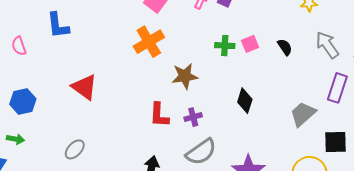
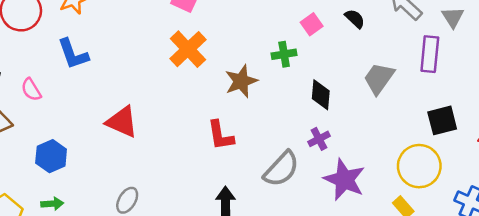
green cross: (225, 46) -> (284, 54), moved
gray trapezoid: (303, 114) -> (379, 78), moved
purple cross: (193, 117) -> (319, 139), moved

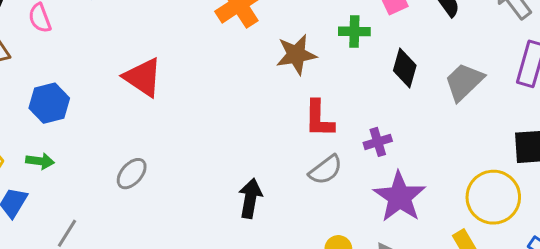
black diamond: (321, 95) -> (405, 68), moved
red L-shape: (221, 135) -> (319, 119), moved
gray semicircle: (281, 169) -> (326, 170), size x0.7

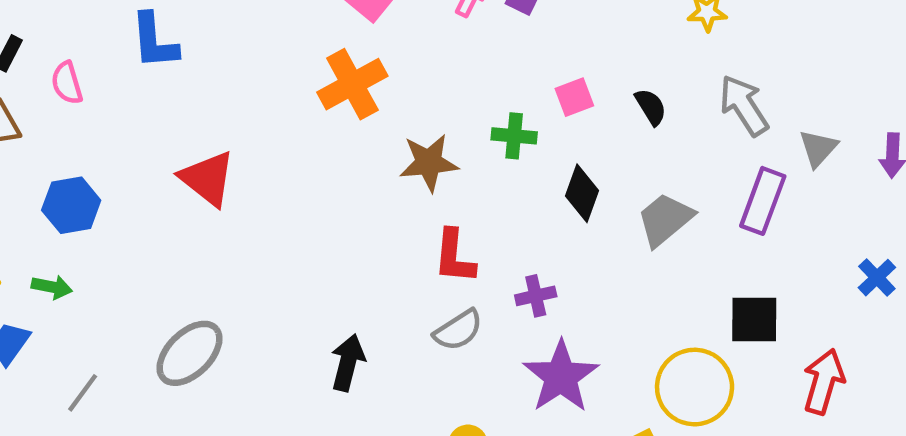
gray ellipse: (132, 174) -> (190, 353), moved, size x1.5

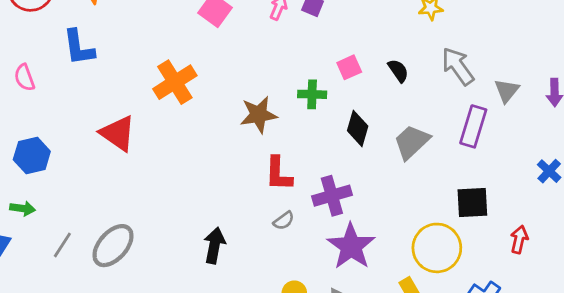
orange cross: (352, 84) -> (175, 82), moved
purple cross: (536, 296) -> (332, 196), size x1.5
gray semicircle: (458, 330) -> (284, 221), size x0.7
red arrow: (824, 381) -> (519, 239), size x0.7
gray line: (83, 393) -> (62, 245), moved

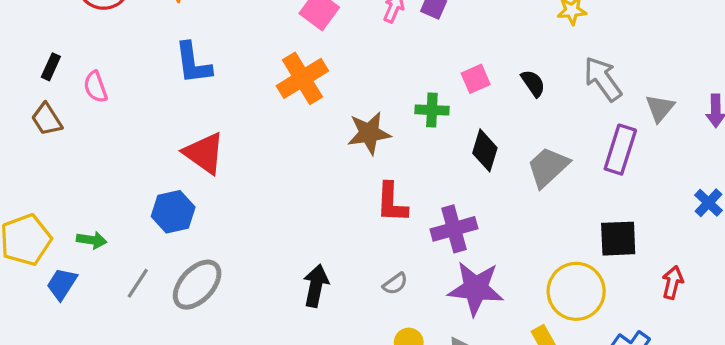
blue L-shape: (79, 47) -> (193, 63), moved
orange cross: (175, 82) -> (302, 78), moved
blue hexagon: (32, 156) -> (173, 212), moved
gray semicircle: (284, 221) -> (395, 284), moved
purple star: (351, 246) -> (476, 288), turned -30

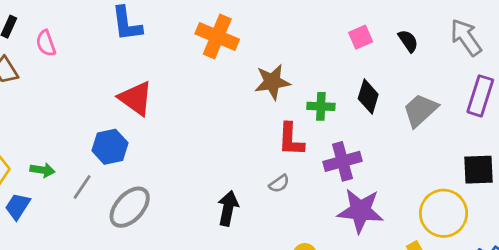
orange cross: (302, 78) -> (217, 37), turned -36
green cross: (432, 110) -> (321, 106), moved
gray line: (138, 283) -> (82, 187), moved
gray semicircle: (395, 284) -> (279, 184), moved

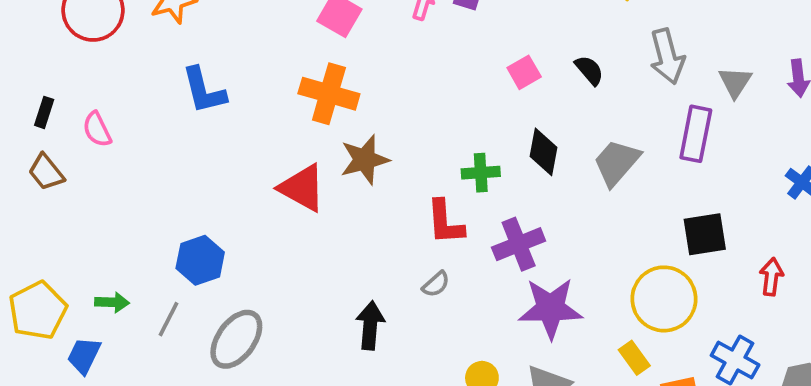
gray arrow: (466, 37) -> (667, 56), turned -153
brown star: (272, 82) -> (365, 160), moved
red triangle: (136, 98) -> (302, 188), moved

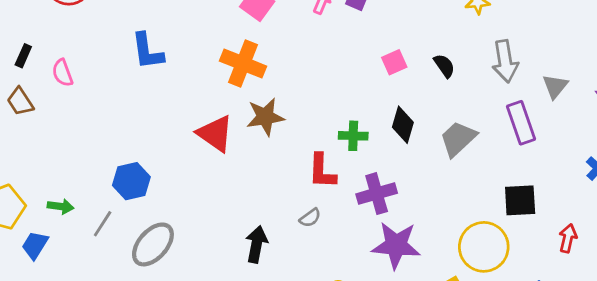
purple rectangle: (696, 134) -> (521, 123), turned -36

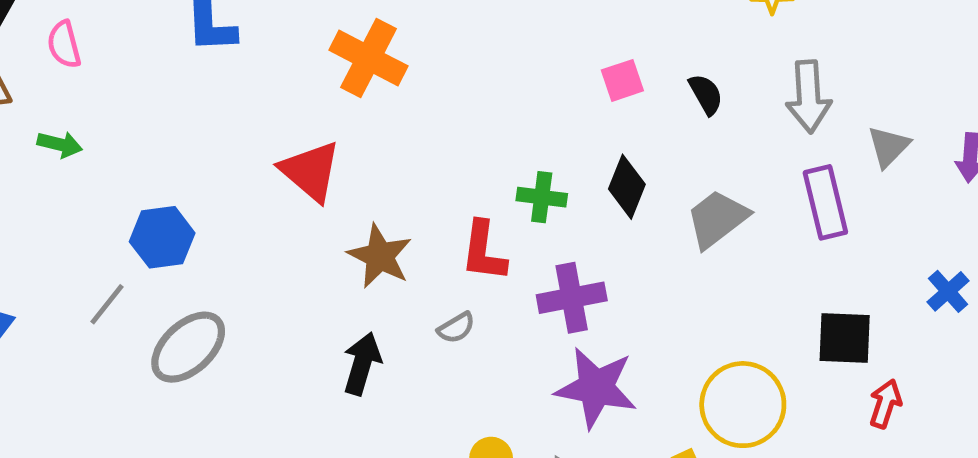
brown star: (265, 117) -> (380, 256), moved, turned 30
black square: (520, 200) -> (845, 338), moved
green arrow: (61, 207) -> (60, 144), moved

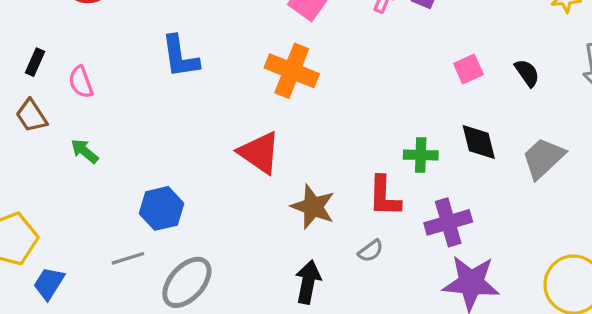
green arrow: (60, 144) -> (85, 151), turned -148
black diamond: (627, 187) -> (479, 142), turned -30
gray line: (107, 304) -> (128, 258), turned 40

